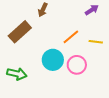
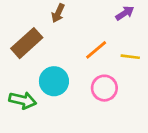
cyan circle: (53, 60) -> (54, 81), moved

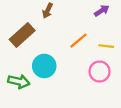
pink circle: (104, 88) -> (100, 71), moved

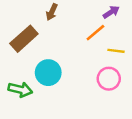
orange line: (79, 41) -> (95, 33), moved

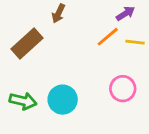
yellow line: (116, 51) -> (135, 42), moved
cyan circle: (48, 73) -> (63, 100), moved

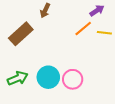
pink circle: (123, 89) -> (73, 79), moved
green arrow: (23, 101) -> (18, 78), turned -36

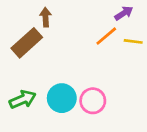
brown arrow: (45, 11) -> (46, 17), moved, turned 152

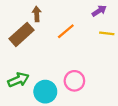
orange line: (106, 36) -> (66, 31), moved
cyan circle: (62, 98) -> (45, 92), moved

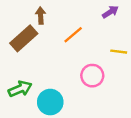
yellow line: (107, 33) -> (119, 52), moved
pink circle: (74, 81) -> (92, 76), moved

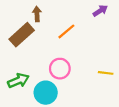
yellow line: (119, 52) -> (106, 73), moved
pink circle: (92, 76) -> (60, 69), moved

